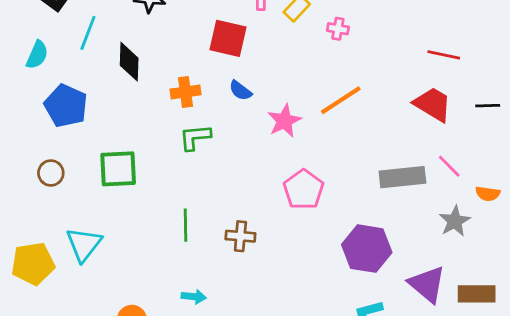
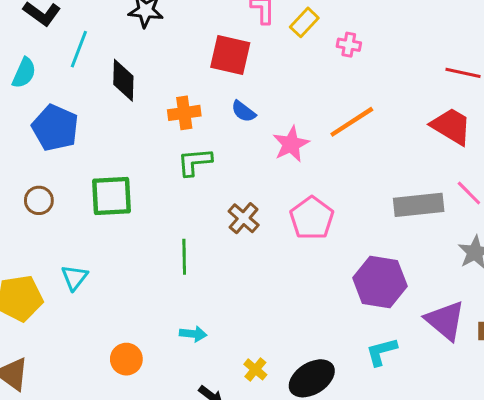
brown cross: (240, 236) -> (244, 218), moved, turned 36
cyan triangle: (84, 244) -> (74, 278), size x0.7

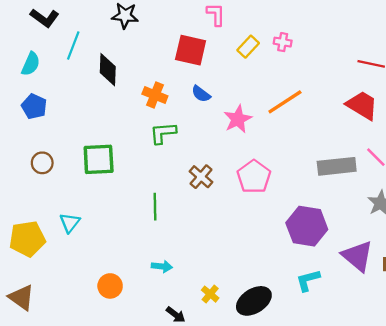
yellow rectangle: (304, 22) -> (248, 47), moved
orange cross: (184, 113) -> (155, 95), turned 30
blue pentagon: (55, 128) -> (34, 106), moved, size x0.7

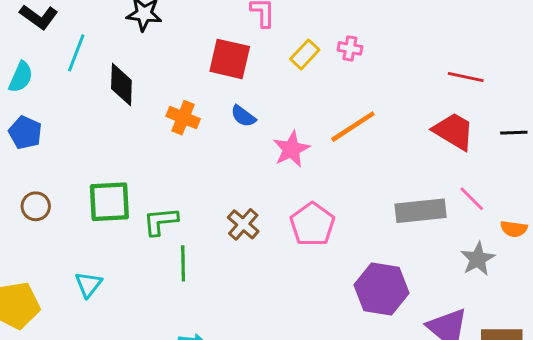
green L-shape: (163, 133) -> (161, 221), moved
cyan triangle: (70, 223) -> (88, 284), moved

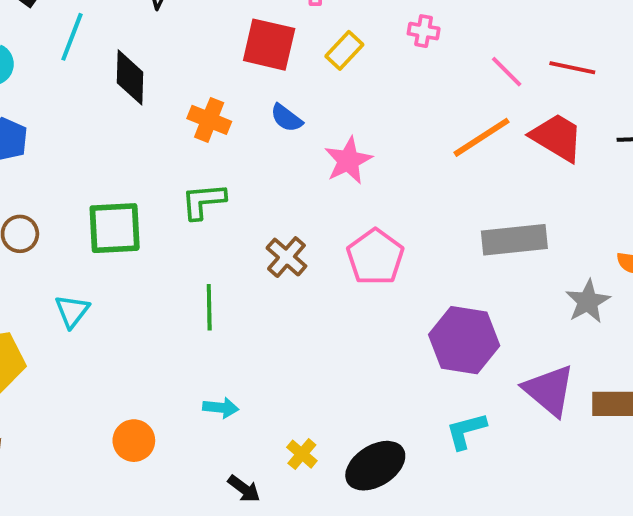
yellow rectangle: (305, 54) -> (344, 50), moved
orange line: (353, 127) -> (482, 137), moved
pink line: (472, 199) -> (507, 72), moved
green L-shape: (161, 221) -> (203, 201), moved
cyan triangle: (88, 284) -> (72, 311), moved

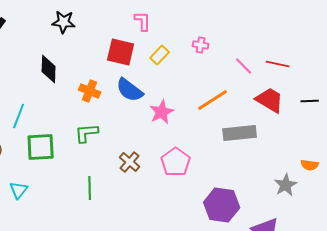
cyan line: (72, 37) -> (19, 116), moved
blue semicircle: (286, 118) -> (130, 90), size x1.6
orange line: (482, 137) -> (213, 100), moved
gray rectangle: (514, 240) -> (240, 133), moved

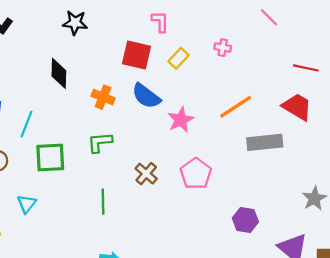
pink line: (244, 66) -> (269, 17), moved
purple hexagon: (222, 205) -> (245, 220), size x0.7

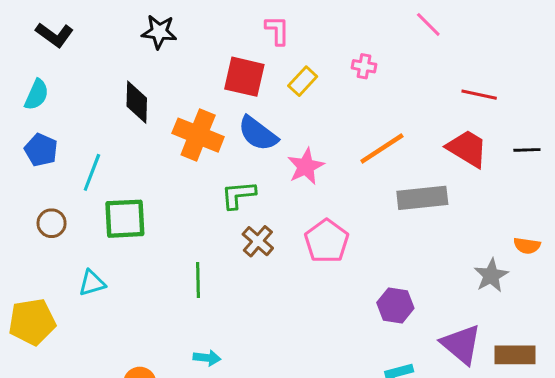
orange cross: (103, 97) -> (198, 135), size x1.5
green L-shape: (100, 142) -> (238, 195), moved
cyan triangle: (27, 204) -> (92, 283), turned 36

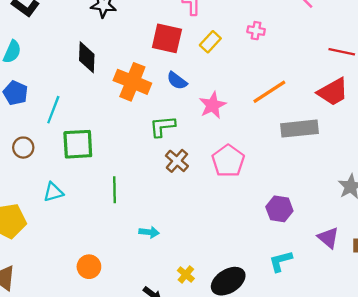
blue semicircle: (258, 134) -> (177, 81), size x0.7
red trapezoid: (467, 148) -> (333, 92), turned 120
green line: (198, 280) -> (115, 190), moved
purple triangle: (461, 344) -> (328, 238), size x0.7
cyan arrow: (207, 358) -> (149, 232), moved

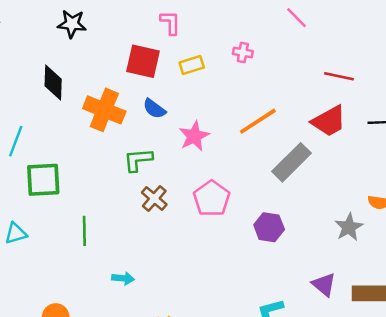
yellow rectangle: (210, 42) -> (192, 65), turned 30
gray rectangle: (299, 129) -> (291, 162), turned -39
purple hexagon: (279, 209) -> (269, 227), moved

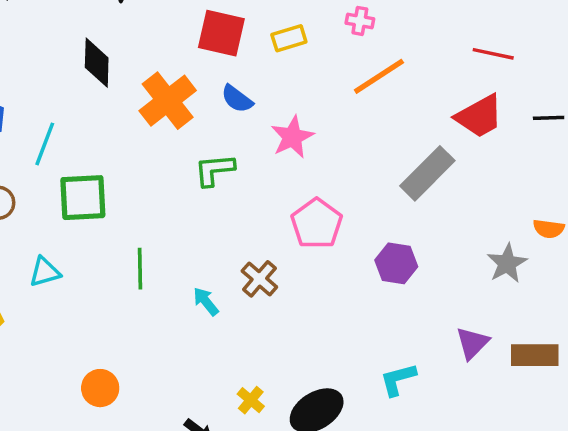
orange cross: (104, 110) -> (168, 101), turned 30
orange line: (258, 121) -> (379, 76), moved
brown cross: (154, 198) -> (259, 279), moved
cyan arrow: (123, 278) -> (206, 301), moved, turned -135
purple triangle: (324, 285) -> (472, 343), turned 35

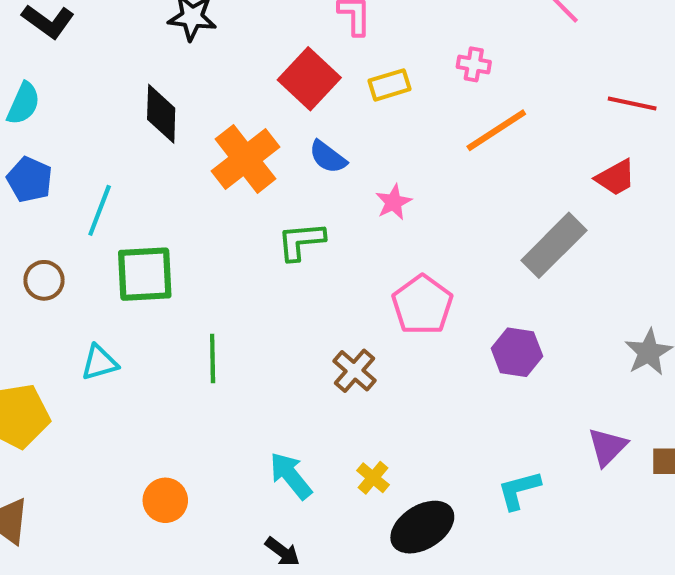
red square: (221, 33) -> (309, 79), turned 30
red trapezoid: (479, 116) -> (616, 177), size x0.7
pink star: (292, 137) -> (394, 202), size x0.7
cyan arrow: (206, 301) -> (291, 476), moved, size x1.4
yellow cross: (251, 400) -> (373, 478), moved

